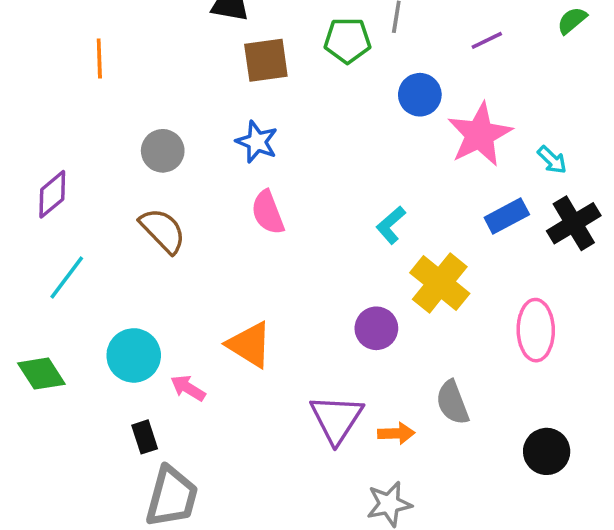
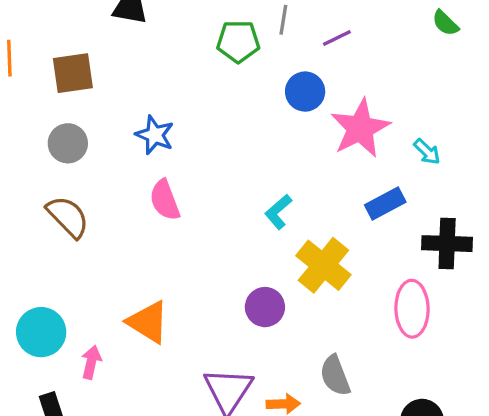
green semicircle: (572, 20) -> (445, 23), turned -96
purple line: (487, 40) -> (337, 38), moved
brown square: (266, 60) -> (73, 73), moved
black cross: (574, 223) -> (447, 244), moved, turned 33
pink arrow: (188, 388) -> (91, 362), turned 72

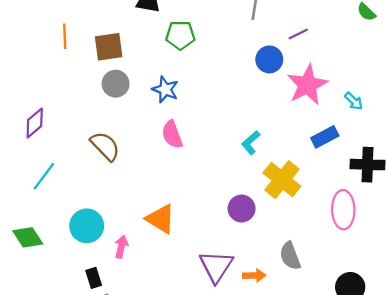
purple line: (337, 38) -> (298, 34), moved
green pentagon: (238, 41) -> (180, 35), moved
gray circle: (68, 143) -> (116, 84), moved

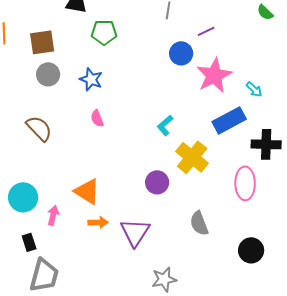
pink semicircle: (172, 135) -> (97, 118), size x0.7
blue rectangle: (325, 137) -> (229, 120), size x1.4
orange arrow: (254, 276) -> (98, 222), moved

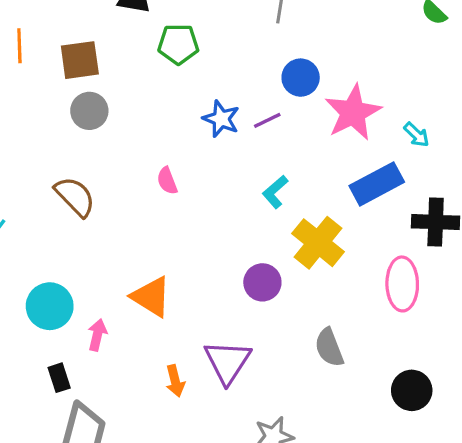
purple line: (206, 31) -> (267, 120), moved
blue star: (91, 79) -> (221, 119), moved
orange arrow: (98, 222) -> (175, 381), moved, turned 78

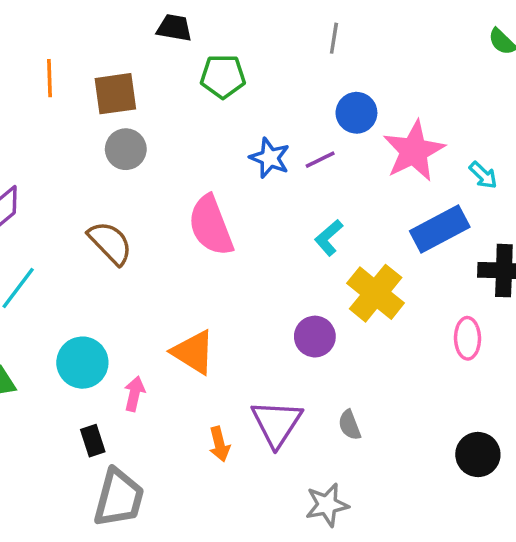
pink semicircle: (167, 181) -> (211, 226), size x2.0
pink ellipse: (402, 284) -> (467, 338), size x0.7
gray semicircle: (329, 347) -> (350, 425), moved, size x0.7

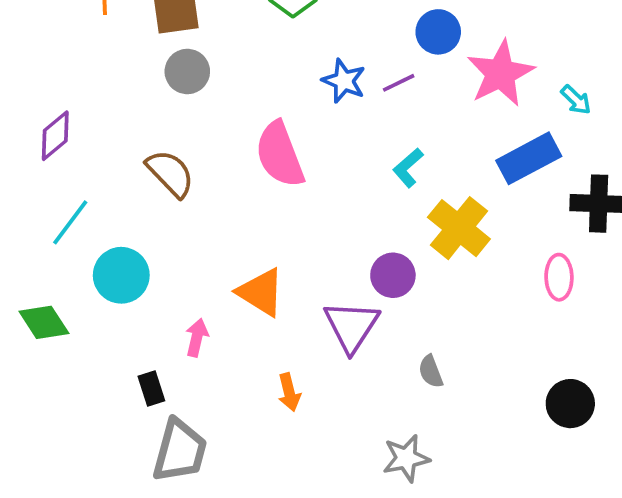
cyan circle: (82, 363) -> (121, 275), moved
purple triangle: (277, 423) -> (351, 326), moved

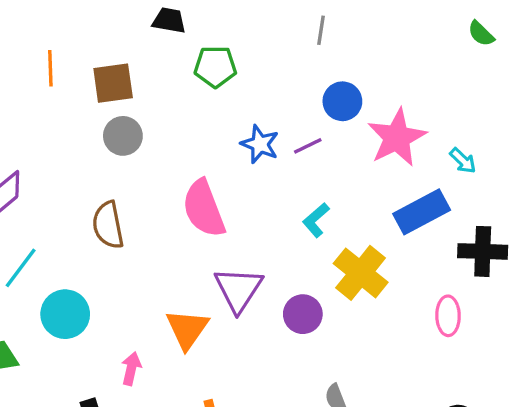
brown semicircle: (170, 173) -> (108, 225), turned -147
orange triangle: (261, 292) -> (187, 329), turned 33
purple triangle: (351, 326) -> (238, 289), moved

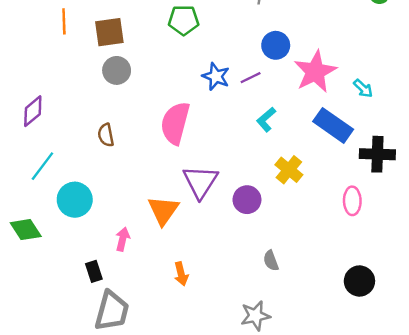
pink semicircle: (204, 209) -> (175, 123), turned 36
blue rectangle: (422, 212) -> (333, 125), turned 63
cyan L-shape: (316, 220) -> (266, 119), moved
brown semicircle: (108, 225) -> (106, 135), size x0.7
yellow cross: (361, 273) -> (289, 170), size x0.7

